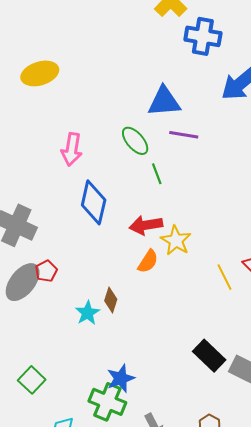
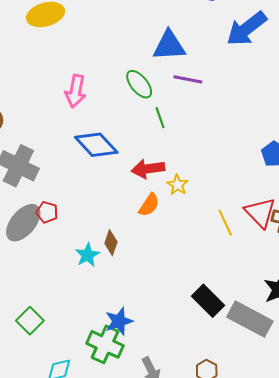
blue diamond: (94, 202) -> (96, 145), turned -57
yellow star: (176, 240) -> (178, 185), size x0.7
red pentagon: (46, 271) -> (47, 212), turned -30

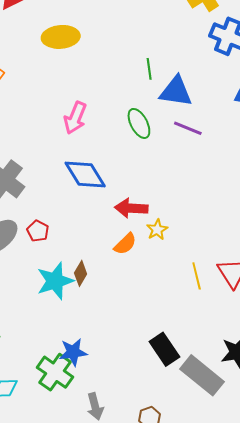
green line: (160, 118) -> (149, 69), moved
red pentagon: (47, 212) -> (38, 231), moved
cyan star: (87, 255) -> (55, 281), size x1.5

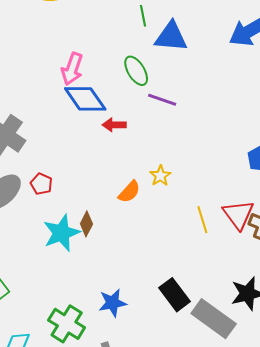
purple line: (188, 128) -> (162, 100), moved
blue diamond: (85, 175) -> (85, 99), moved
red arrow: (131, 208) -> (114, 125), moved, size x0.7
blue star: (73, 352) -> (113, 303), moved

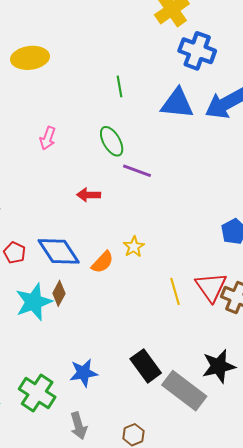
blue triangle: (171, 37) -> (177, 103), moved
pink arrow: (72, 69) -> (48, 138), size x0.7
blue diamond: (85, 99) -> (59, 251), moved

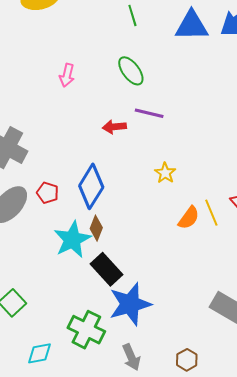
purple line: (137, 171) -> (149, 113), moved
blue diamond: (59, 251) -> (91, 186), turned 72
orange semicircle: (102, 262) -> (189, 218), moved
black rectangle: (146, 366) -> (106, 269), moved
blue star: (84, 373) -> (130, 304), size x1.5

